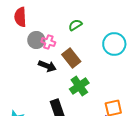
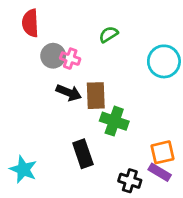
brown rectangle: (71, 58) -> (96, 96), moved, turned 36
green cross: (79, 86) -> (114, 121), turned -36

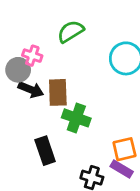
green semicircle: (109, 34) -> (71, 31), size x1.4
gray circle: (53, 56) -> (18, 70), moved

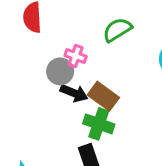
brown rectangle: (58, 92) -> (103, 96), turned -52
green cross: (76, 118) -> (99, 124), moved

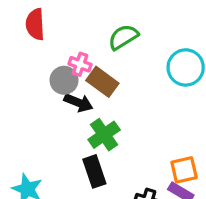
brown rectangle: (103, 96) -> (102, 82), moved
green cross: (99, 124) -> (104, 135), turned 36

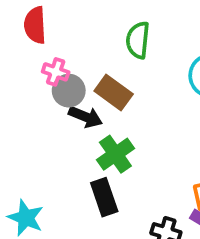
green semicircle: (123, 37) -> (138, 40), turned -52
pink cross: (80, 64) -> (56, 72), moved

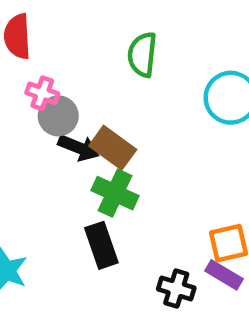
brown rectangle: (114, 92) -> (113, 148), moved
green cross: (115, 154) -> (115, 193), turned -30

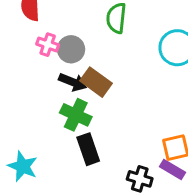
gray circle: (58, 116) -> (71, 49), moved
green cross: (115, 193) -> (76, 115), moved

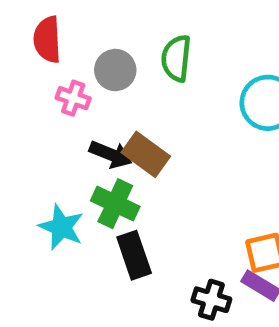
gray circle: (71, 49) -> (115, 70), moved
cyan star: (23, 166) -> (61, 227), moved

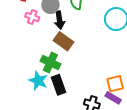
black arrow: (111, 154) -> (60, 20), moved, turned 60
cyan star: (61, 227) -> (38, 81), moved

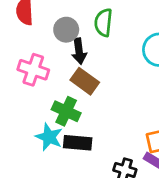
pink cross: (32, 17) -> (33, 70), moved, size x1.5
black rectangle: (59, 85) -> (78, 143), turned -66

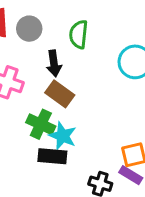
gray circle: (66, 30) -> (29, 29), moved
cyan star: (49, 137) -> (63, 136), moved

